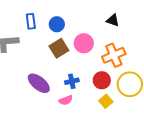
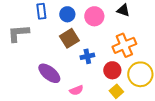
pink circle: (84, 43) -> (94, 16), moved
blue cross: (72, 81) -> (87, 56), moved

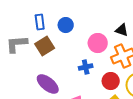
black triangle: (123, 10) -> (122, 30), moved
pink circle: (94, 16) -> (98, 43), moved
brown square: (69, 38) -> (45, 46), moved

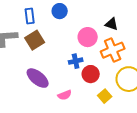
blue circle: (66, 25) -> (60, 11), moved
red circle: (111, 81) -> (91, 74), moved

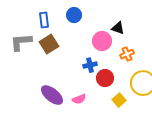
black triangle: (112, 24) -> (118, 28), moved
orange cross: (113, 50) -> (127, 54), size x0.6
purple ellipse: (38, 78) -> (52, 95), moved

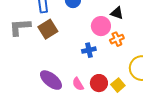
orange cross: (127, 54) -> (117, 39), moved
red circle: (105, 78) -> (99, 83), moved
pink semicircle: (79, 99) -> (78, 84), turned 80

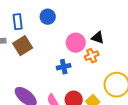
black triangle: (117, 13) -> (98, 38), moved

